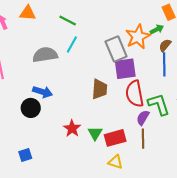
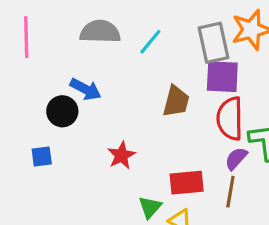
cyan line: (72, 44) -> (150, 42), moved
green triangle: (95, 133) -> (150, 207), moved
blue square: (25, 155) -> (42, 156), moved

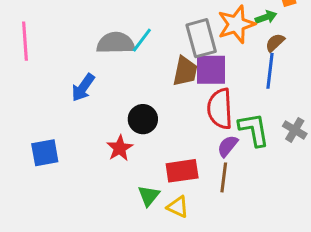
gray semicircle: (100, 32) -> (116, 43), moved
blue arrow: (86, 89) -> (83, 88), turned 100
brown trapezoid: (176, 101) -> (185, 71), moved
black circle: (62, 111) -> (143, 119), moved
blue square: (42, 156) -> (45, 153), size x1.4

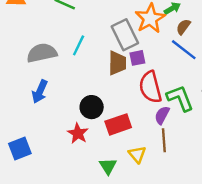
gray semicircle: (116, 43) -> (42, 53), moved
purple square: (211, 70) -> (137, 58), size x0.6
blue line: (270, 71) -> (184, 50), turned -48
red rectangle: (182, 171) -> (118, 124), moved
yellow triangle: (178, 207) -> (137, 154), moved, turned 36

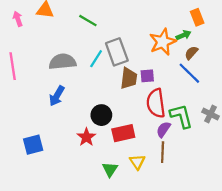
gray rectangle: (125, 35) -> (117, 52), moved

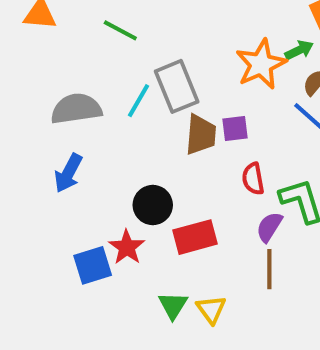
red semicircle: (156, 103) -> (253, 179), size x0.6
blue square: (33, 145) -> (93, 265), moved
yellow triangle: (137, 162) -> (211, 309), moved

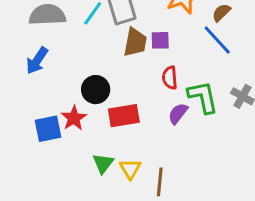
brown line: (269, 269) -> (160, 182), moved

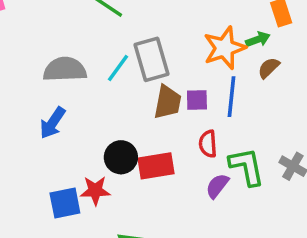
blue line: (217, 40) -> (232, 97), moved, turned 48
red rectangle: (124, 116) -> (156, 166), moved
red star: (74, 118) -> (95, 191), turned 30

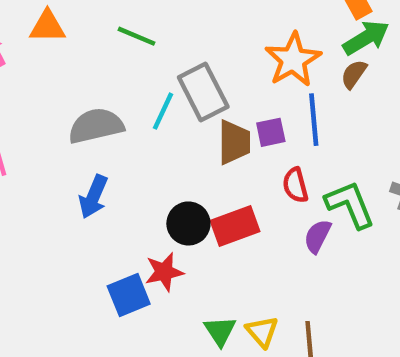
green arrow: (258, 39) -> (366, 38), moved, size x1.5

